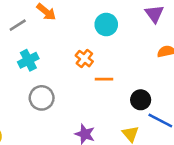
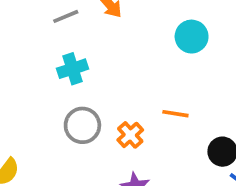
orange cross: (84, 59) -> (130, 135), moved

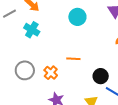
cyan cross: (73, 69) -> (32, 30), moved, turned -35

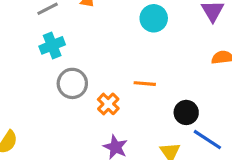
cyan cross: (32, 30) -> (52, 45), moved, turned 35
gray circle: (25, 70) -> (72, 83), moved

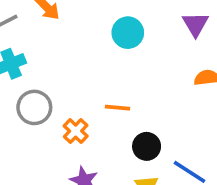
black circle: (186, 112) -> (147, 146), moved

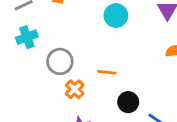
gray circle: (34, 107) -> (60, 61), moved

